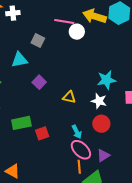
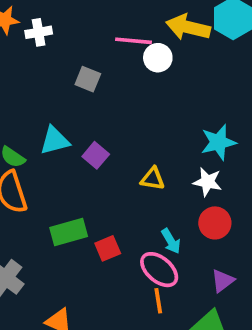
cyan triangle: (20, 60) -> (55, 141), moved
pink ellipse: (81, 150) -> (159, 270), moved
orange line: (79, 167) -> (158, 301), moved

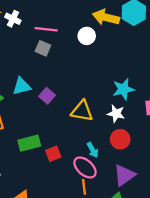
white cross: (39, 32) -> (13, 19), turned 35
pink line: (134, 41) -> (46, 29), moved
yellow triangle: (153, 179) -> (82, 111), size x1.5
purple triangle: (223, 281) -> (124, 175), size x1.5

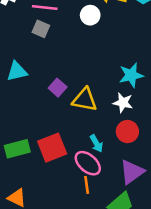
purple square: (47, 96) -> (58, 88), moved
green rectangle: (29, 143) -> (17, 149), moved
red square: (53, 154) -> (52, 148), size x1.6

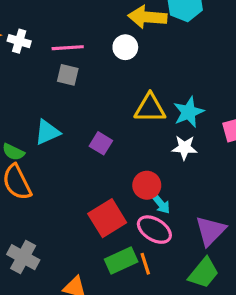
yellow triangle: (85, 100) -> (150, 108), moved
red circle: (127, 132) -> (147, 185), moved
green rectangle: (17, 149) -> (121, 261), moved
orange line: (87, 185) -> (145, 264), moved

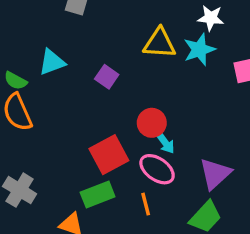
white star: (184, 148) -> (211, 18), moved
green rectangle: (121, 261) -> (98, 194), moved

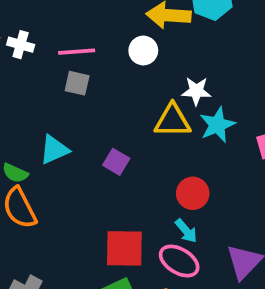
white star: (211, 18) -> (196, 91), moved
red circle: (152, 123) -> (193, 193), moved
red square: (109, 155) -> (124, 248), turned 33

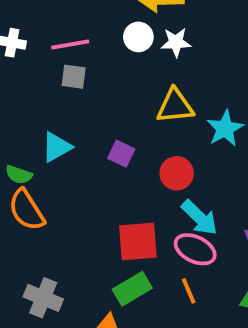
white star: (196, 91) -> (176, 42), moved
cyan star: (217, 125) -> (225, 129), moved
red circle: (193, 193) -> (177, 173), moved
cyan arrow: (186, 231) -> (199, 218), size x1.5

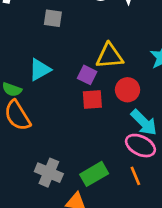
yellow triangle: (175, 106) -> (110, 56), moved
red square: (138, 241) -> (92, 99), moved, size x0.7
gray cross: (43, 298) -> (49, 173), moved

